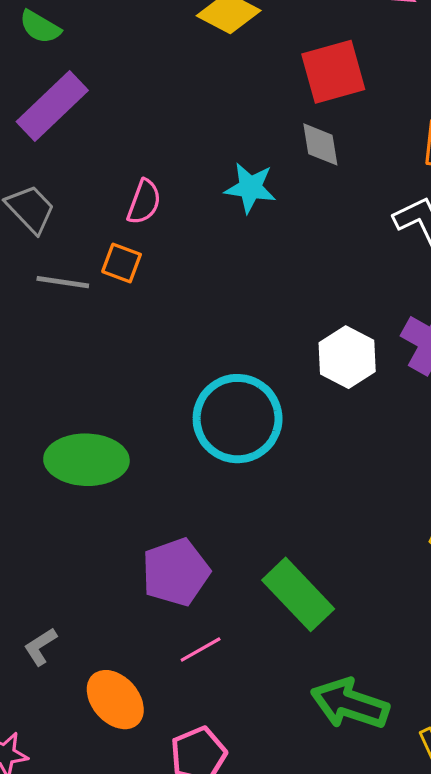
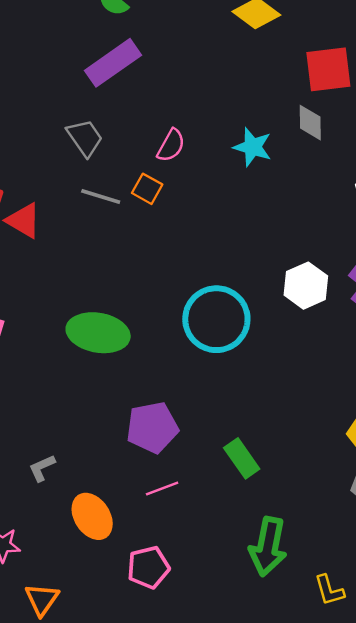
green rectangle: (298, 594) -> (242, 458), size x0.7
green arrow: (350, 704) -> (268, 547), turned -106

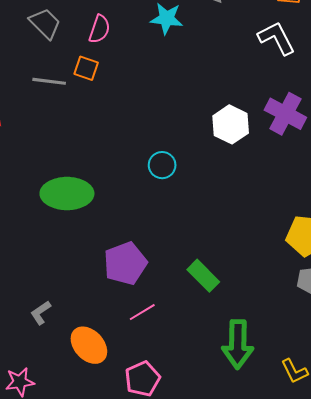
gray trapezoid: (85, 138) -> (45, 23), moved
cyan circle: (216, 319) -> (162, 165), size x0.5

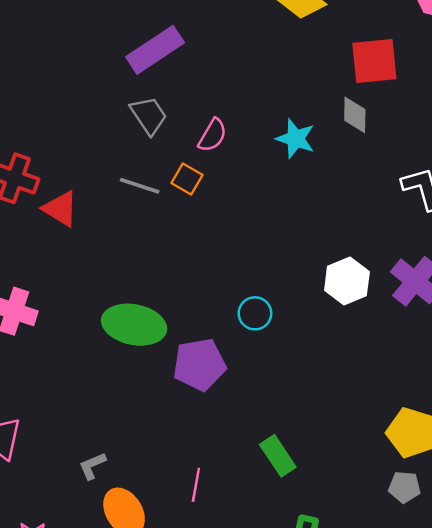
purple pentagon: (125, 263) -> (200, 365), moved
pink line: (142, 312) -> (196, 485), turned -60
gray L-shape: (41, 313) -> (92, 466), moved

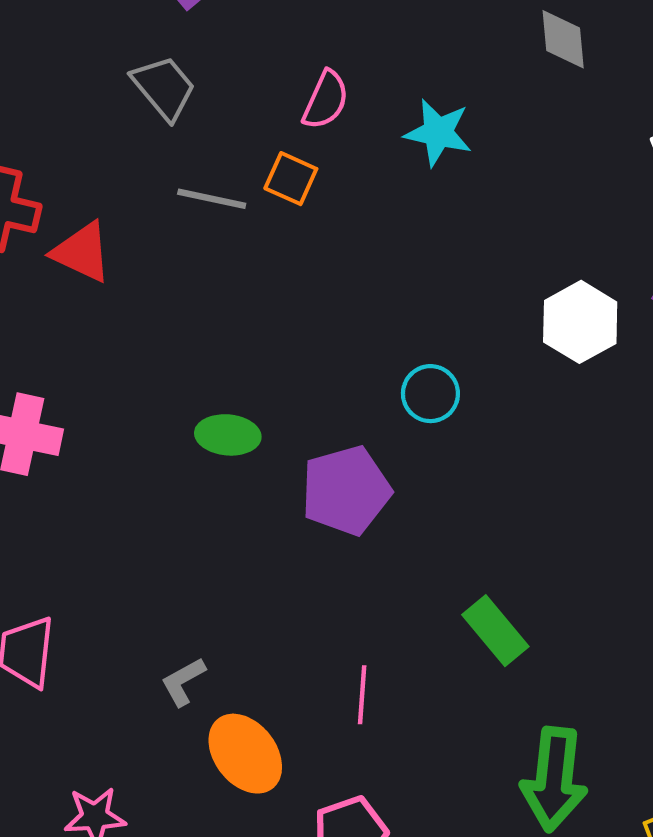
gray trapezoid: (149, 115) -> (164, 88), moved
cyan star: (296, 139) -> (438, 133), moved
green ellipse: (134, 325) -> (228, 435), size x0.6

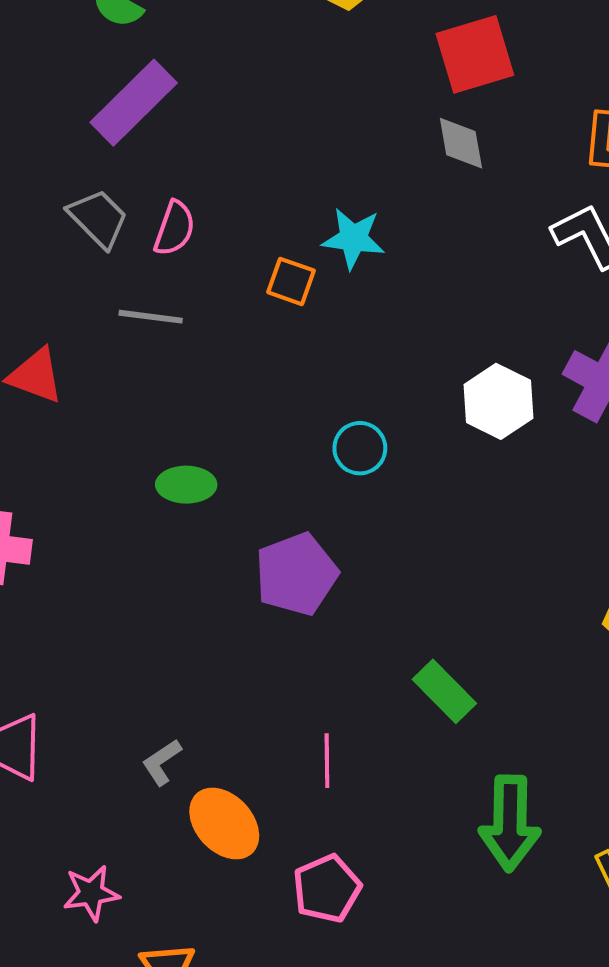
pink semicircle: (326, 100) -> (175, 228), moved
orange square: (291, 179) -> (291, 281), moved
cyan circle: (430, 394) -> (360, 448), moved
green ellipse: (228, 435) -> (186, 485), moved

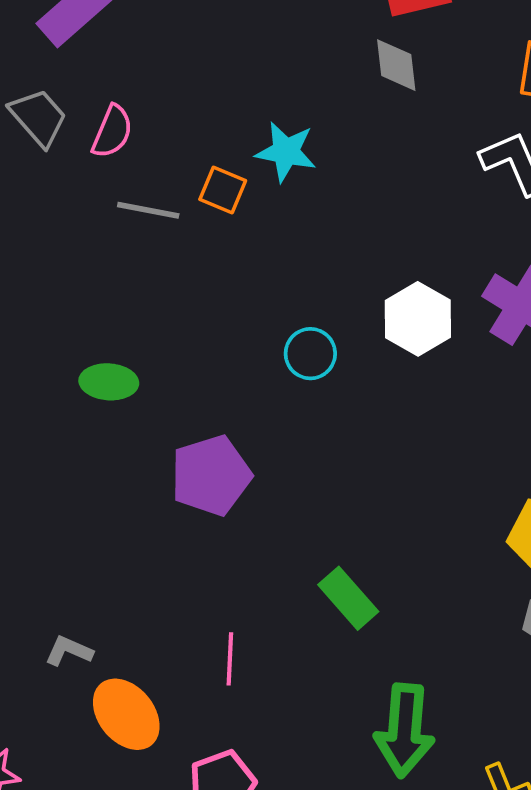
gray line: (151, 317) -> (148, 210), moved
cyan circle: (360, 448) -> (310, 354), moved
gray L-shape: (162, 762) -> (69, 651), turned 54

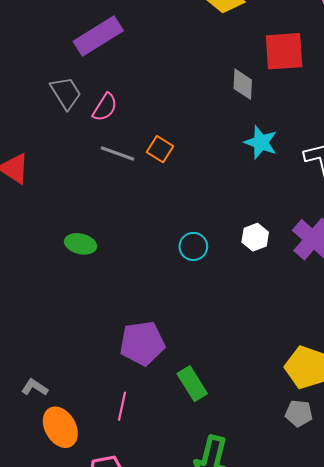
gray diamond: (396, 65) -> (243, 84), moved
cyan star: (286, 152) -> (261, 142), moved
white hexagon: (418, 319) -> (255, 237), size x0.7
purple pentagon: (211, 475) -> (142, 343), moved

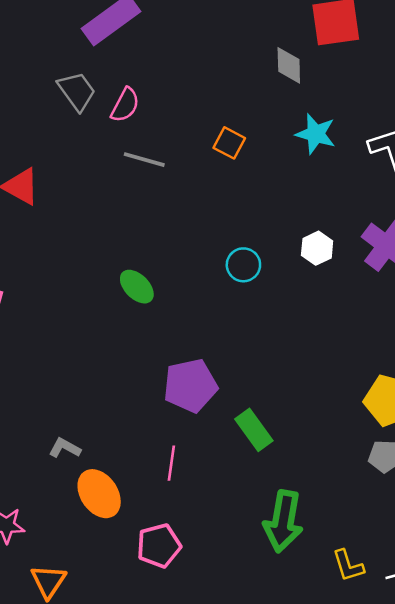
orange square: (160, 149) -> (229, 143), moved
green ellipse: (81, 244) -> (137, 287), moved, turned 36

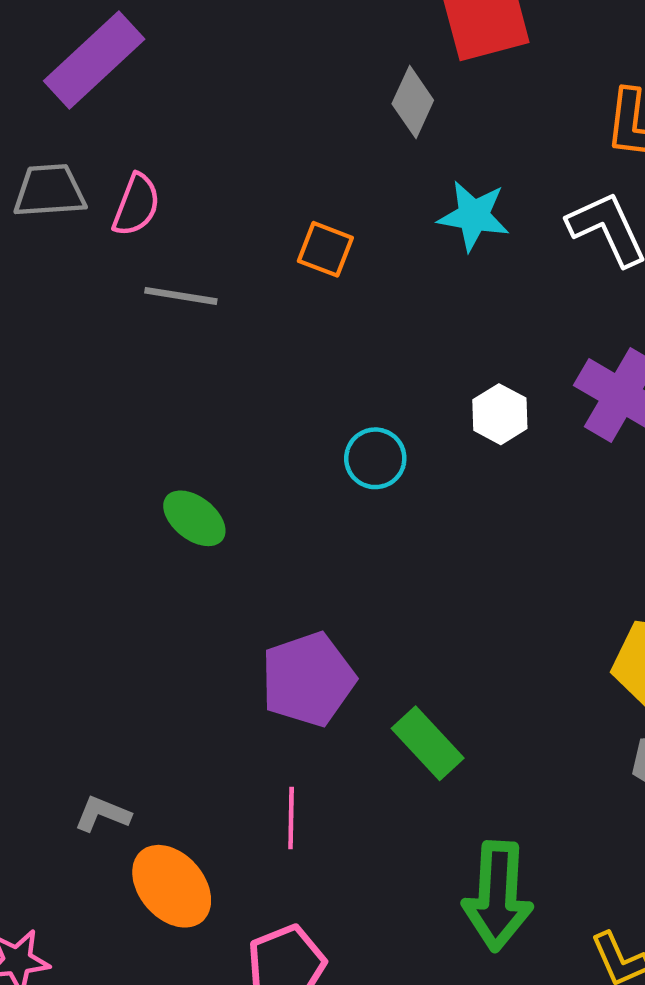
gray diamond: (289, 65) -> (413, 102), turned 33
gray trapezoid: (77, 91) -> (49, 191), turned -51

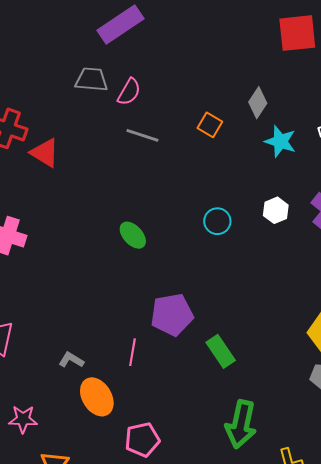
gray diamond: (413, 102) -> (258, 103), moved
cyan star: (474, 216) -> (280, 141), moved
pink line: (291, 818) -> (133, 352), moved

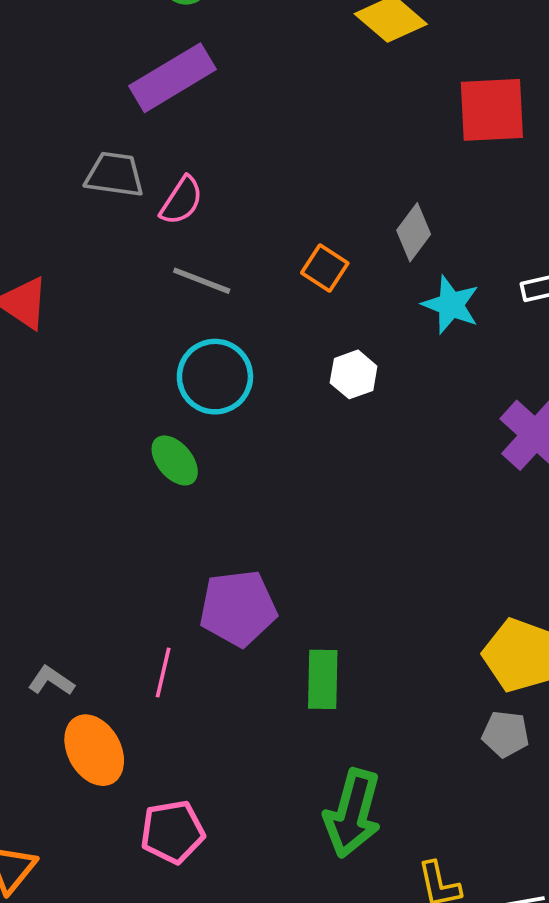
white hexagon: (276, 210) -> (354, 374), moved
cyan circle: (217, 221) -> (215, 377), moved, size x1.5
green rectangle: (221, 351) -> (323, 679), turned 32

